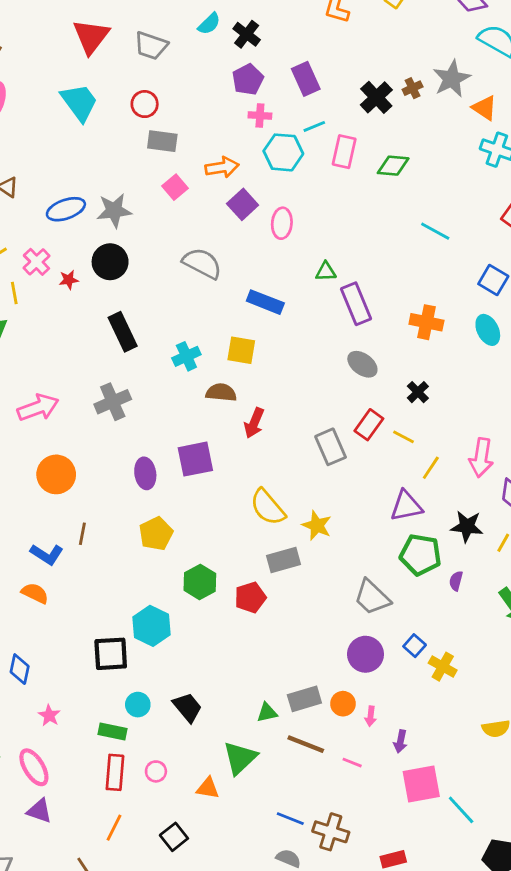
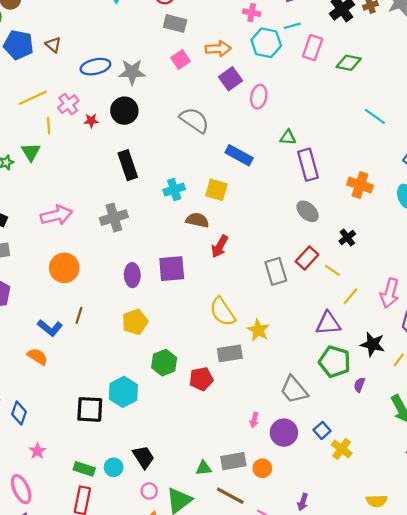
cyan circle: (138, 705) -> (114, 467), moved
pink arrow: (371, 716) -> (254, 420), moved
pink circle: (156, 771) -> (149, 491), moved

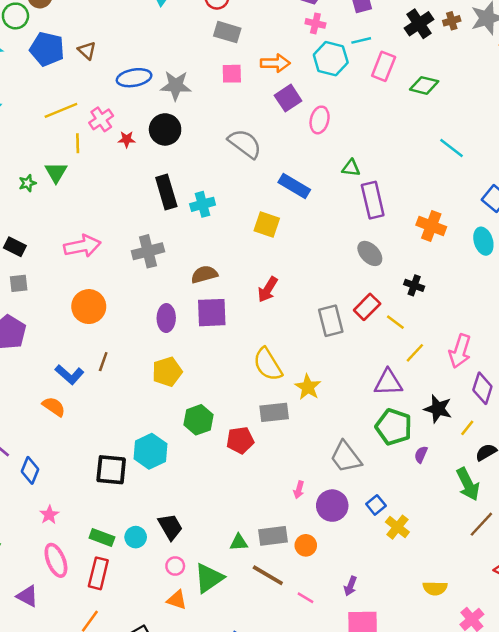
pink square: (181, 60) -> (232, 74), turned 30
cyan cross: (174, 190) -> (203, 204), moved
brown semicircle: (197, 220) -> (204, 274), moved, turned -30
black cross: (347, 238) -> (414, 285), turned -35
pink ellipse: (21, 489) -> (56, 560), moved

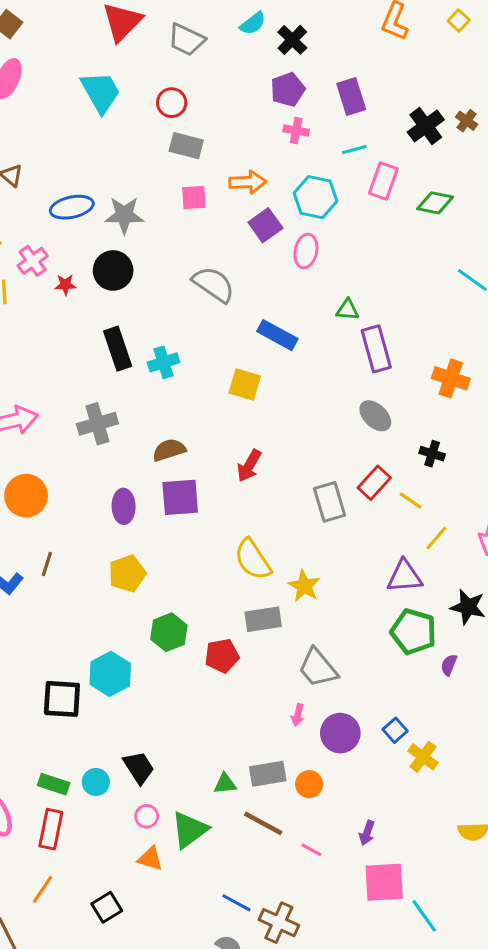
brown cross: (452, 21) -> (467, 121), turned -35
cyan hexagon: (331, 59) -> (315, 197), moved
gray trapezoid: (346, 457) -> (318, 668), moved

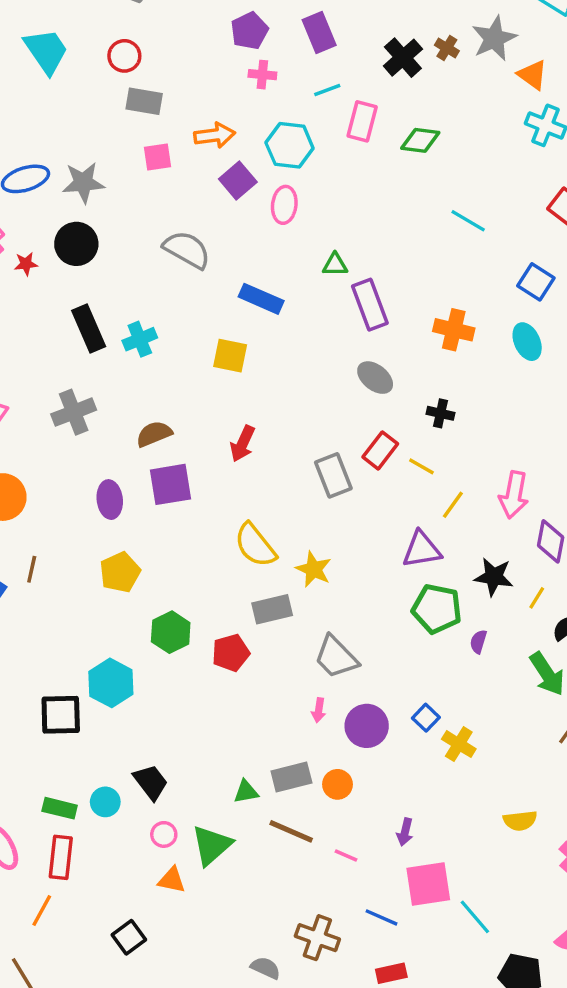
orange line: (42, 889) -> (42, 910), moved
blue line: (236, 903) -> (381, 917), moved

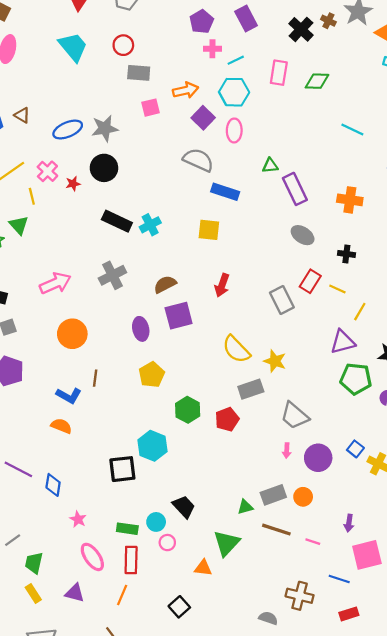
cyan line: (327, 90) -> (236, 60), moved
gray semicircle: (187, 250) -> (198, 160), moved
black rectangle: (89, 329) -> (117, 221), turned -36
pink circle: (164, 834) -> (167, 543), moved

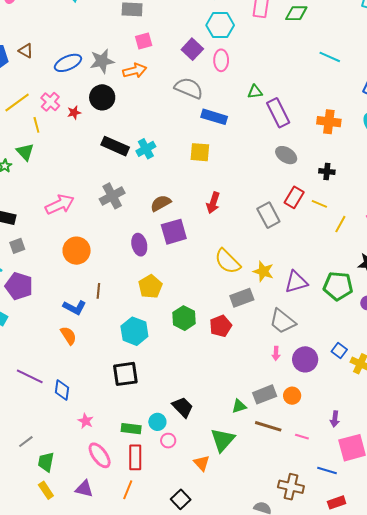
orange arrow: (186, 90) -> (135, 71), moved
purple triangle: (343, 342) -> (296, 282), moved
orange semicircle: (61, 426) -> (68, 336), turned 36
cyan hexagon: (152, 446) -> (134, 331), moved
orange triangle: (203, 568) -> (202, 463), turned 42

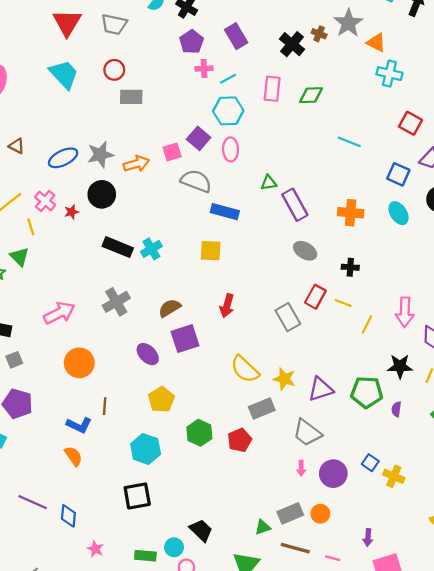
pink square: (144, 41) -> (172, 152), moved
purple ellipse: (139, 245) -> (148, 354), turned -30

